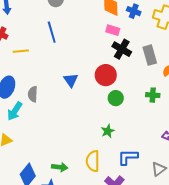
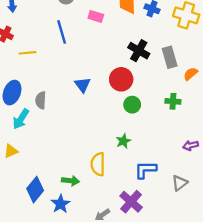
pink rectangle: (113, 30) -> (96, 16), moved
yellow semicircle: (93, 161) -> (98, 164), moved

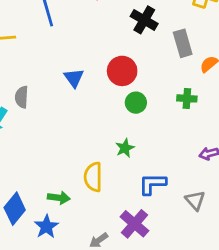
black cross: (139, 51) -> (144, 20), moved
gray triangle: (180, 183) -> (195, 200), turned -35

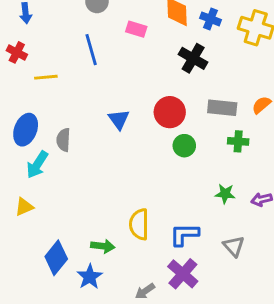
gray rectangle: (183, 43) -> (222, 108), moved, turned -68
green star: (125, 148) -> (225, 194), moved, turned 30
blue L-shape: (152, 184) -> (184, 234), moved
gray triangle: (195, 200) -> (234, 246), moved

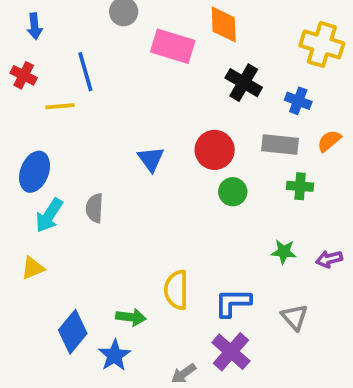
blue cross: (211, 19) -> (298, 101), moved
pink rectangle: (136, 29) -> (173, 46), size x1.6
blue line: (91, 50) -> (85, 72), moved
gray semicircle: (63, 140) -> (95, 208), moved

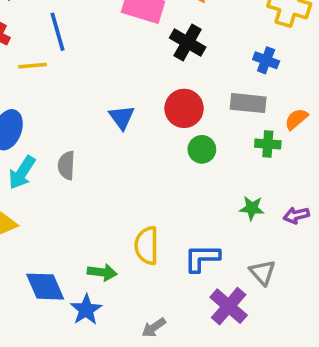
black cross: (244, 83) -> (188, 42), moved
orange semicircle: (329, 141) -> (296, 119), moved
blue diamond: (73, 332) -> (45, 287), turned -63
purple cross: (231, 352) -> (229, 306), moved

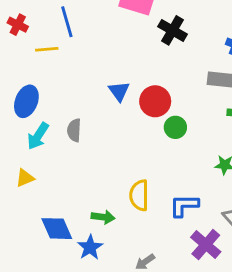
red circle: (184, 108) -> (155, 101), moved
green circle: (202, 149) -> (175, 127), moved

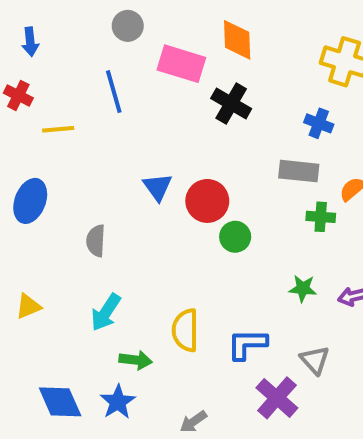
blue line: (67, 22) -> (114, 92), moved
cyan arrow: (38, 136) -> (106, 312), moved
blue diamond: (57, 229) -> (60, 402), moved

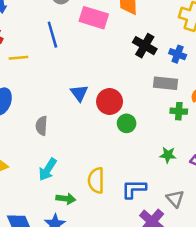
black cross: (231, 103) -> (145, 46), moved

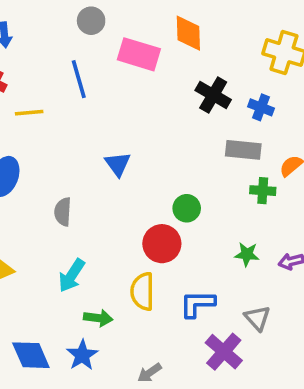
red circle: (110, 101) -> (162, 244), moved

